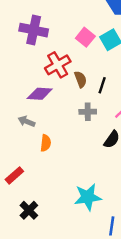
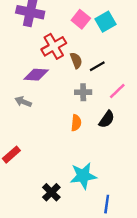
black line: (102, 85) -> (97, 66), turned 42
orange semicircle: (46, 143) -> (76, 123), moved
black cross: (29, 210) -> (51, 192), moved

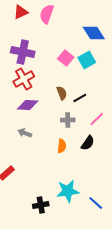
red cross: (54, 46) -> (24, 79), moved
gray arrow: (23, 102) -> (25, 133), moved
black cross: (51, 192) -> (41, 205), turned 35
blue line: (107, 204) -> (96, 203), moved, turned -56

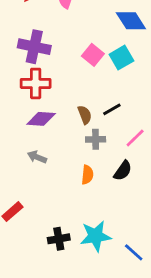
red cross: (24, 79) -> (36, 83), turned 30
brown semicircle: (62, 93) -> (85, 115), moved
black cross: (41, 205) -> (59, 239), moved

